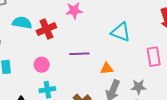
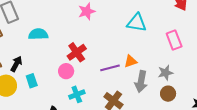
red cross: (46, 29) -> (77, 52), moved
purple line: (79, 54) -> (110, 68), moved

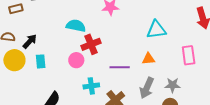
cyan triangle: (137, 23) -> (156, 30), turned -30
cyan semicircle: (38, 34) -> (76, 26), moved
orange triangle: (131, 61) -> (148, 59), moved
cyan cross: (77, 94) -> (91, 86), moved

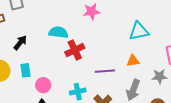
black arrow: (30, 41) -> (20, 43), moved
pink circle: (76, 60) -> (43, 85), moved
gray star: (173, 85) -> (160, 76), moved

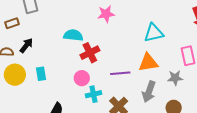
black arrow: (20, 43) -> (26, 45), moved
orange triangle: (133, 61) -> (148, 63), size x1.5
pink circle: (43, 85) -> (82, 78), moved

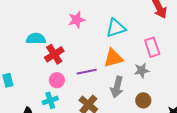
pink star: (106, 14) -> (77, 20), moved
pink circle: (82, 78) -> (57, 80), moved
cyan cross: (93, 94) -> (50, 100), moved

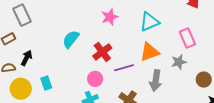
cyan semicircle: (36, 39) -> (71, 39), turned -48
red cross: (54, 54) -> (102, 52), moved
brown circle: (143, 100) -> (204, 80), moved

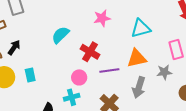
red cross: (102, 52) -> (90, 52), turned -30

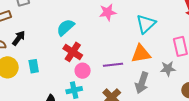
cyan triangle: (141, 28) -> (146, 24), turned -30
red cross: (90, 52) -> (73, 52), moved

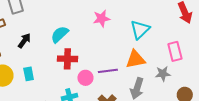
black arrow: (19, 38) -> (24, 41), moved
red cross: (73, 52) -> (67, 59), turned -30
pink circle: (83, 71) -> (85, 78), moved

